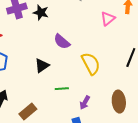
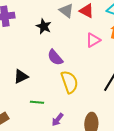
black star: (41, 13) -> (44, 26), moved
purple semicircle: (62, 42) -> (55, 57), moved

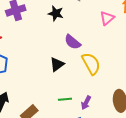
black triangle: (21, 76) -> (57, 64), moved
green line: (37, 102) -> (65, 99), moved

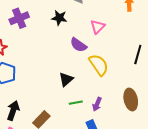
pink triangle: (107, 18) -> (98, 27), moved
black triangle: (57, 64) -> (66, 79), moved

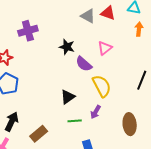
black star: (59, 18) -> (67, 47), moved
purple arrow: (97, 104) -> (96, 112), moved

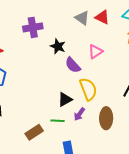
purple cross: (28, 31) -> (33, 27), moved
black triangle: (68, 97) -> (65, 99), moved
brown ellipse: (130, 124) -> (106, 118), moved
brown rectangle: (39, 134) -> (34, 132), moved

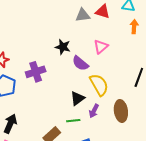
gray triangle: (82, 18) -> (83, 15), turned -35
purple cross: (33, 27) -> (36, 72), moved

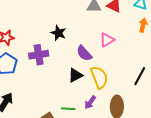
black star: (63, 47) -> (58, 33), moved
black triangle: (77, 98) -> (75, 75), moved

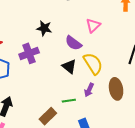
black triangle: (75, 75) -> (69, 66), turned -42

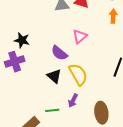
black star: (44, 28) -> (22, 40), moved
brown ellipse: (116, 89) -> (101, 113), moved

